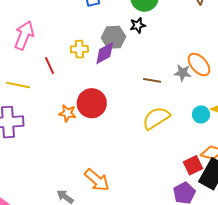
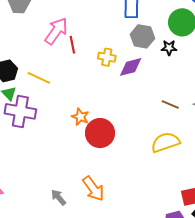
gray hexagon: (114, 37) -> (142, 36), moved
red line: (50, 65) -> (72, 45), moved
red circle: (92, 103) -> (100, 133), moved

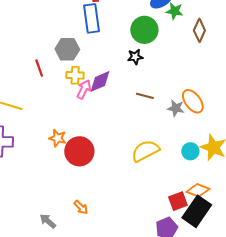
pink arrow: (56, 31) -> (84, 89), moved, size x0.7
gray hexagon: (142, 36) -> (67, 49), moved
brown line: (170, 105) -> (145, 96), moved
orange arrow: (93, 189) -> (81, 207), size x0.6

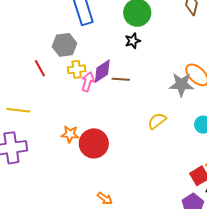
brown line: (145, 96) -> (121, 79), moved
gray star: (176, 108) -> (181, 85), size x1.4
yellow semicircle: (145, 151) -> (157, 121), moved, size x0.7

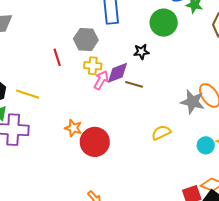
black star: (133, 41) -> (141, 52), moved

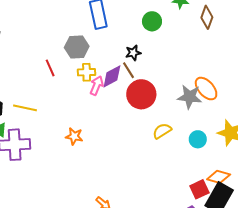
green circle: (164, 23) -> (152, 21), size x0.7
brown line: (134, 84) -> (129, 70), moved, turned 48
red circle: (95, 142) -> (141, 94), moved
cyan circle: (206, 145) -> (198, 139), moved

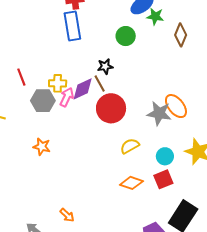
gray hexagon: (77, 47) -> (43, 101), moved
orange diamond: (219, 177) -> (131, 183), moved
red square: (199, 189) -> (163, 179), moved

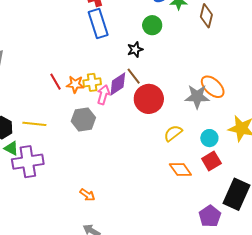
black star: (105, 66) -> (135, 50), moved
gray hexagon: (43, 101) -> (83, 119), moved
orange star: (42, 147) -> (75, 84), moved
orange diamond: (131, 183) -> (180, 170), turned 45
orange arrow: (67, 215) -> (87, 195), moved

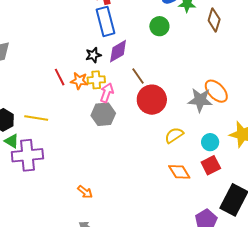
black star: (135, 50) -> (93, 55), moved
purple diamond: (118, 84) -> (118, 51), moved
gray hexagon: (83, 119) -> (103, 114), moved

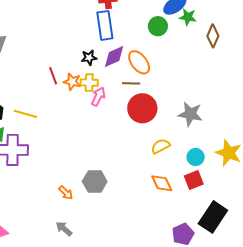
green circle: (159, 26) -> (158, 26), moved
brown line: (138, 76) -> (131, 83), turned -60
orange ellipse: (216, 91) -> (139, 62), moved
gray hexagon: (103, 114) -> (95, 182), moved

